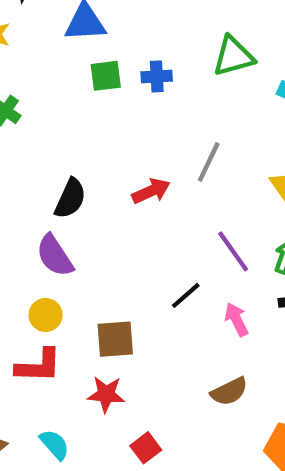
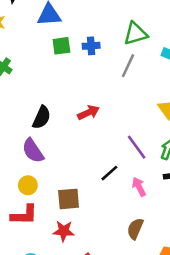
gray line: (209, 162) -> (128, 66), moved
brown semicircle: (229, 391) -> (135, 229), turned 140

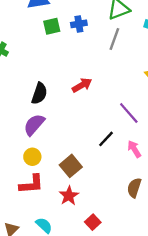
purple semicircle: (33, 151) -> (34, 125), turned 80
brown square: (69, 199) -> (71, 166), turned -30
red star: (64, 231) -> (69, 196), turned -30

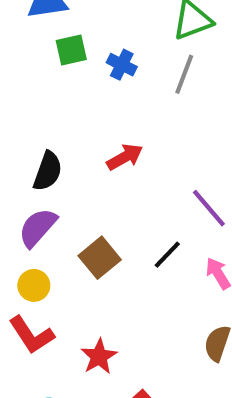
blue cross: (79, 24) -> (122, 65), moved, turned 35
brown square: (71, 166) -> (100, 258), moved
red L-shape: (31, 184) -> (31, 335), turned 60

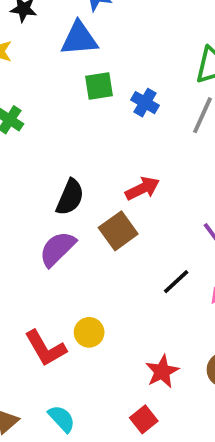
brown square: (100, 258) -> (118, 231), moved
yellow circle: (34, 285) -> (89, 332), moved
red star: (99, 357) -> (162, 371), moved

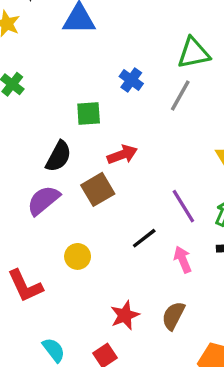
green square: (99, 86) -> (89, 114), moved
yellow circle: (89, 332) -> (78, 256), moved
cyan semicircle: (62, 419) -> (54, 350), moved

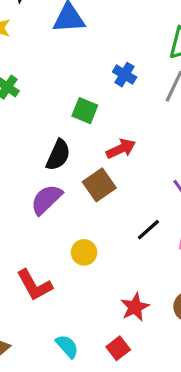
green square: (89, 114) -> (85, 111), turned 30

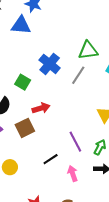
blue cross: (125, 75) -> (50, 64), size x1.5

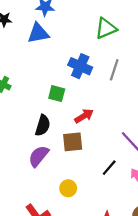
green triangle: (88, 50) -> (106, 28), moved
brown square: (25, 128) -> (73, 142), turned 36

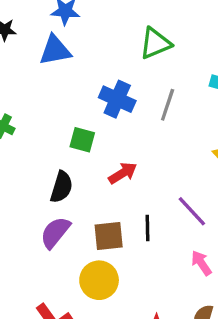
brown square: (73, 142) -> (109, 236), moved
black line: (109, 168) -> (147, 228), moved, turned -42
yellow circle: (68, 188) -> (99, 280), size x1.5

